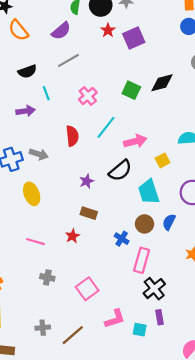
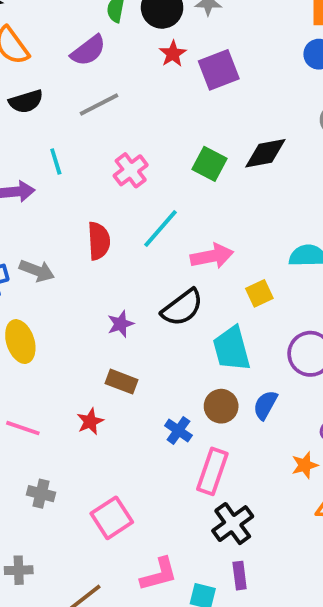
black semicircle: (27, 71) -> (26, 101), moved
gray cross: (43, 328) -> (19, 570), moved

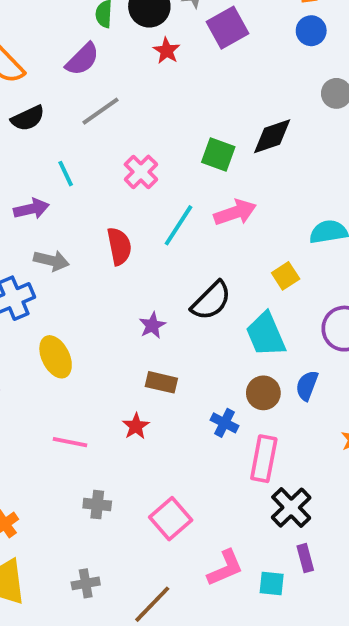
purple square: (219, 70) -> (228, 28), moved
pink arrow: (212, 256) -> (235, 212), moved
gray arrow: (37, 271) -> (51, 261), moved

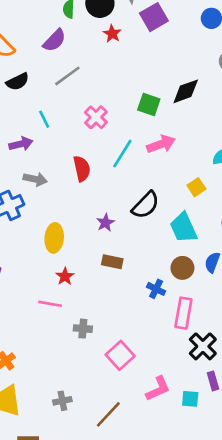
yellow ellipse: (56, 357) -> (54, 238), moved, turned 32
red star: (136, 426) -> (65, 276), moved
gray cross: (97, 505) -> (83, 329), moved

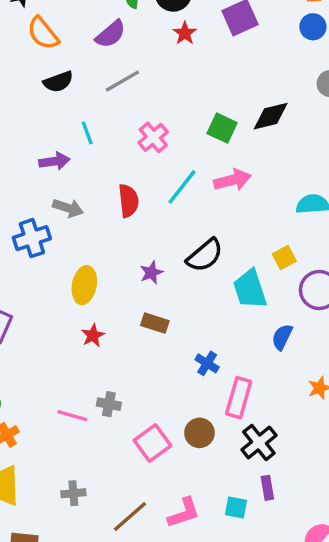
yellow square: (196, 187) -> (284, 258), moved
brown circle: (182, 268) -> (199, 433), moved
pink line: (50, 304) -> (72, 416), moved
pink L-shape: (158, 389) -> (184, 513), moved

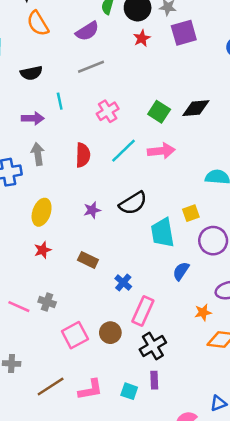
black semicircle: (58, 82) -> (31, 73), moved
gray arrow: (68, 208) -> (38, 154), turned -125
brown rectangle: (155, 323) -> (88, 260), moved

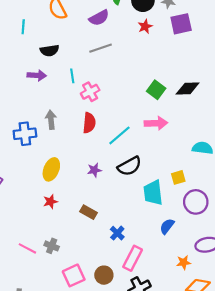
pink cross: (108, 111) -> (90, 92), moved
purple arrow: (33, 118) -> (37, 75), moved
cyan line: (124, 151) -> (119, 135), moved

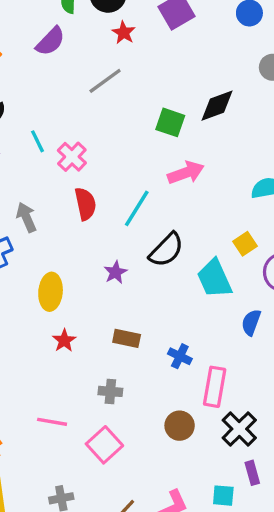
gray line: (101, 48) -> (105, 81), moved
gray cross: (52, 246) -> (110, 391), moved
pink square: (74, 275) -> (104, 445), moved

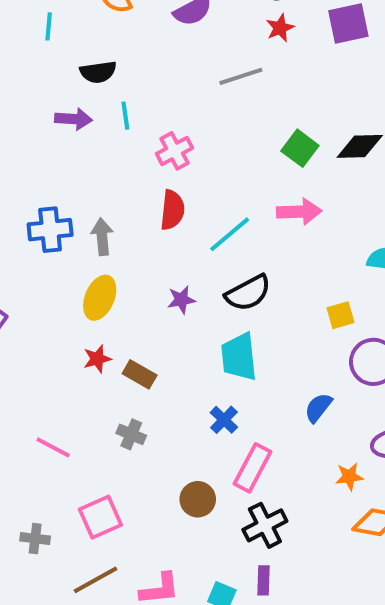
cyan line: (38, 141) -> (125, 116), moved
gray arrow: (26, 217) -> (102, 237), moved
cyan trapezoid: (214, 279) -> (239, 357), moved
brown rectangle: (127, 338) -> (140, 374), moved
pink square: (104, 445) -> (100, 517), moved

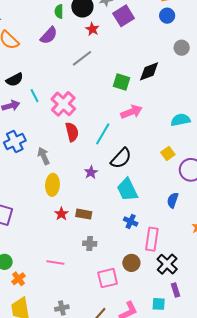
pink cross: (175, 151) -> (63, 104), size x1.4
blue cross: (50, 230) -> (15, 141), moved
pink square: (100, 517) -> (108, 278), moved, turned 30

